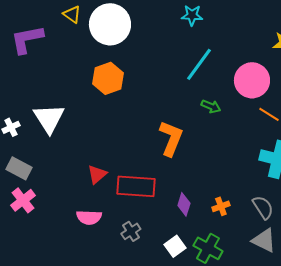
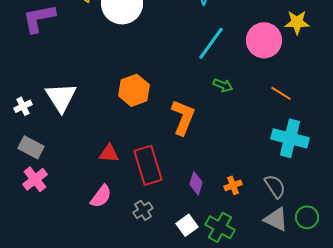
orange hexagon: (108, 78) -> (134, 90), moved
pink circle: (252, 80) -> (264, 40), moved
red triangle: (97, 174) -> (109, 153), turned 45
red rectangle: (136, 186) -> (148, 165), turned 69
pink semicircle: (89, 217) -> (101, 196), turned -55

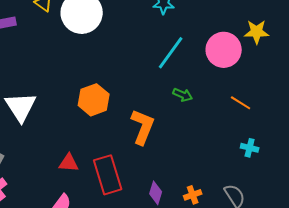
cyan cross: (290, 138) -> (250, 148), size x0.5

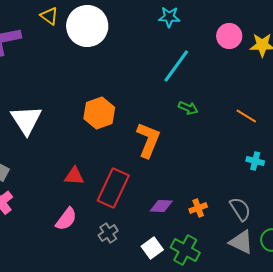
pink circle: (224, 50) -> (229, 36), moved, size x0.7
red rectangle: (108, 175) -> (113, 188), turned 42
purple diamond: (156, 193) -> (161, 206), turned 75

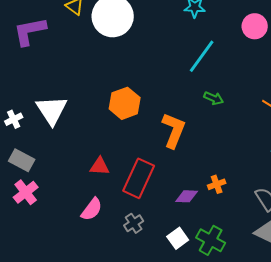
orange cross: (198, 208) -> (217, 184), moved

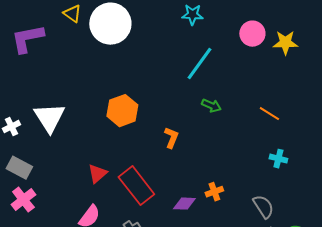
orange L-shape: (174, 130) -> (171, 138), size x0.6
red triangle: (100, 166) -> (97, 174), turned -45
red rectangle: (139, 178) -> (136, 186), turned -63

